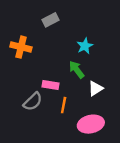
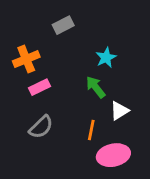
orange cross: (21, 47) -> (26, 59), turned -36
pink rectangle: (51, 85) -> (40, 87), moved, turned -35
orange line: (64, 105) -> (91, 130), moved

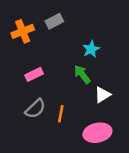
orange cross: (26, 59) -> (23, 31), moved
orange line: (91, 130) -> (61, 114), moved

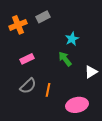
white triangle: (103, 95) -> (91, 72), moved

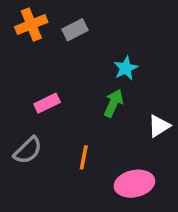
orange cross: (18, 25) -> (31, 24), moved
green arrow: (65, 59) -> (113, 103), turned 63
gray semicircle: (28, 86) -> (28, 150), moved

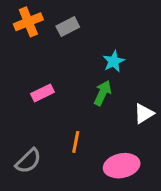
gray semicircle: (28, 150) -> (28, 161), moved

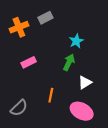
orange cross: (28, 22) -> (19, 27), moved
white triangle: (144, 113) -> (85, 82), moved
pink ellipse: (122, 166) -> (82, 111), turned 40

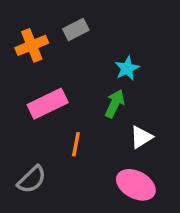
pink rectangle: (29, 62) -> (48, 104), size x1.5
orange line: (51, 95) -> (76, 144), moved

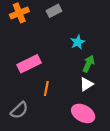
gray rectangle: (76, 30) -> (54, 11), moved
orange cross: (32, 45) -> (19, 13), moved
green arrow: (115, 104) -> (89, 64), moved

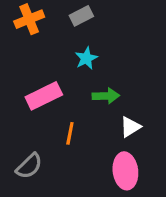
cyan star: (78, 42) -> (86, 58), moved
green arrow: (89, 64) -> (106, 96), moved, turned 63
pink ellipse: (83, 113) -> (125, 171), turned 55

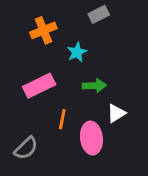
gray rectangle: (81, 16) -> (99, 14), moved
orange cross: (29, 19) -> (43, 30), moved
pink ellipse: (125, 171) -> (91, 138), moved

